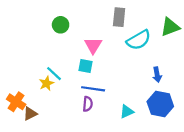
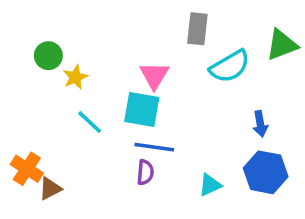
green circle: (61, 25) -> (48, 56), moved
cyan square: (85, 66) -> (142, 110), size x1.5
yellow star: (46, 83) -> (75, 77), moved

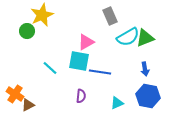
gray rectangle: (197, 29) -> (110, 16), turned -30
green triangle: (282, 45) -> (145, 38), moved
pink triangle: (154, 75) -> (86, 42), turned 30
yellow star: (75, 77) -> (42, 15), moved, size x1.6
blue line: (154, 147) -> (100, 72), moved

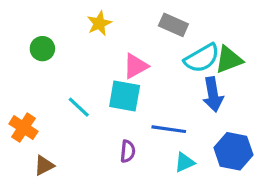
yellow star: (42, 15) -> (99, 23), moved, size x0.7
gray rectangle: (110, 16) -> (173, 25), turned -42
blue arrow: (145, 69) -> (213, 94), moved, size x1.5
blue line: (100, 72) -> (169, 129), moved
orange cross: (15, 94) -> (23, 128), moved

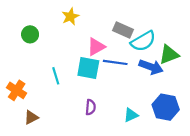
gray rectangle: (173, 25) -> (123, 30), moved
green triangle: (229, 60) -> (169, 55), moved
blue arrow: (213, 94) -> (151, 67), turned -60
cyan line: (79, 107) -> (56, 76), turned 30
blue line: (169, 129) -> (115, 62), moved

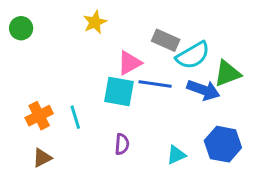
green circle: (30, 34) -> (21, 28), moved
cyan line: (56, 76) -> (75, 117), moved
orange cross: (17, 90) -> (39, 116), moved, turned 30

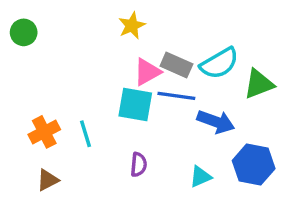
yellow star: (95, 22) -> (132, 26), moved
gray rectangle: (166, 40) -> (176, 65), moved
blue arrow: (203, 90) -> (216, 122), moved

